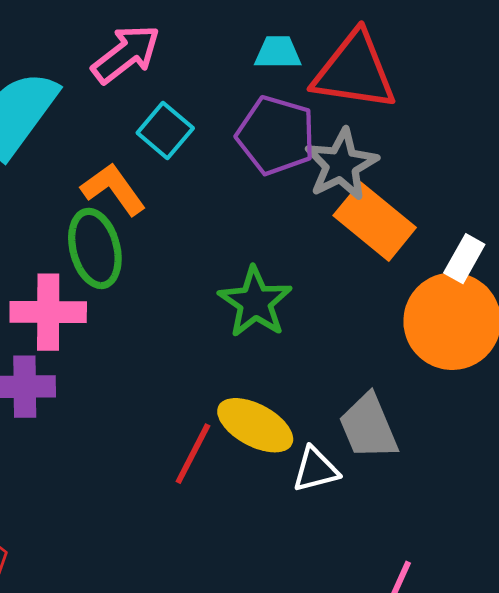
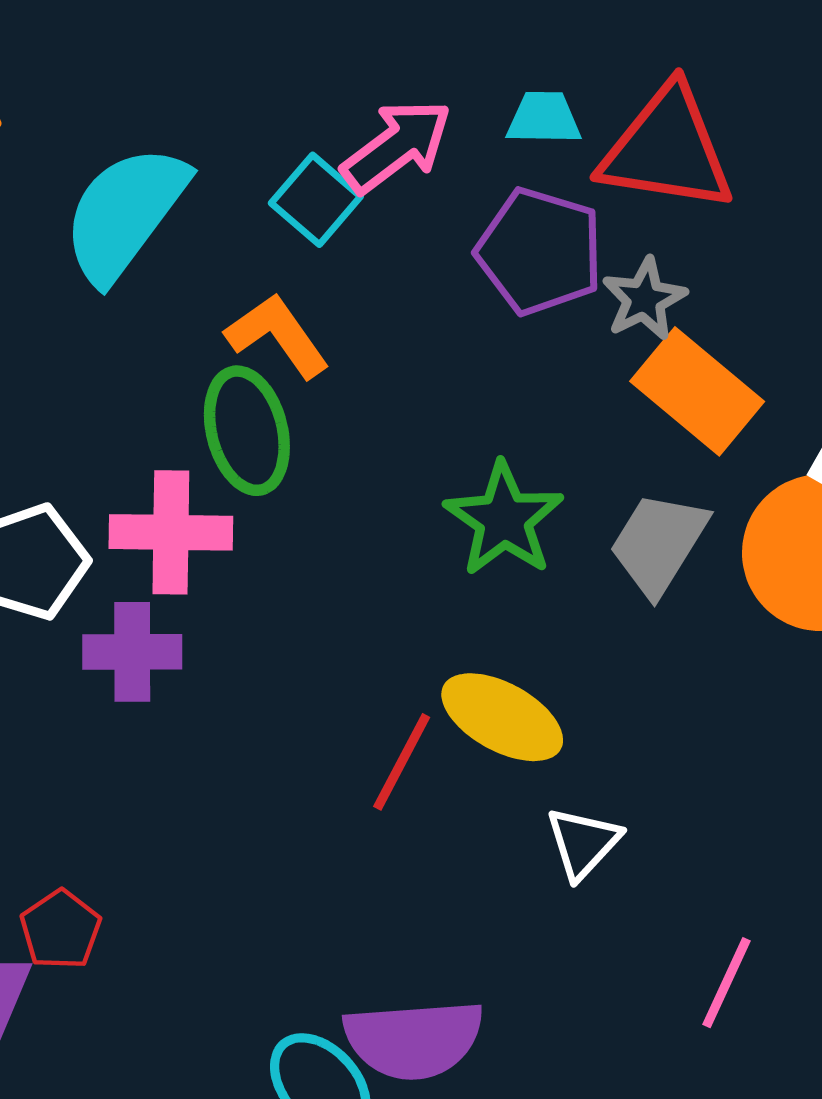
pink arrow: (126, 54) -> (397, 146), moved
cyan square: (165, 131) -> (316, 200), moved
gray star: (341, 164) -> (644, 299), size x0.7
gray trapezoid: (368, 427) -> (659, 543), moved, turned 54
white triangle: (316, 470) -> (583, 843), moved, turned -33

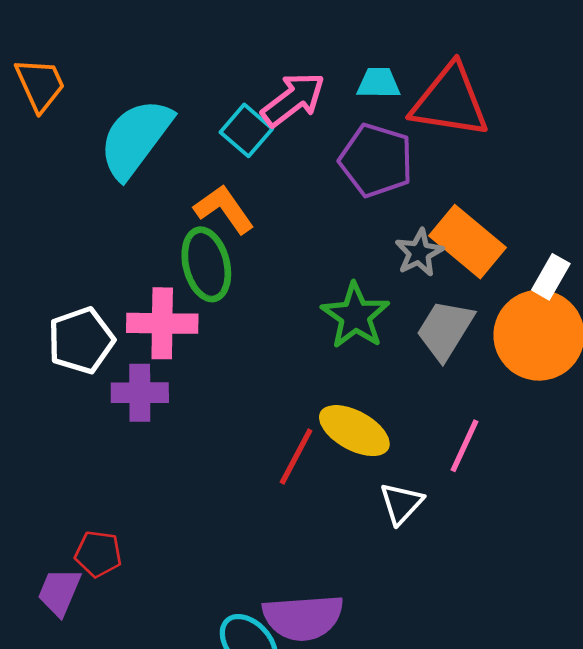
gray star: (644, 299) -> (419, 253), moved
red pentagon: (61, 930) -> (98, 554), turned -30
pink line: (727, 983) -> (464, 446), moved

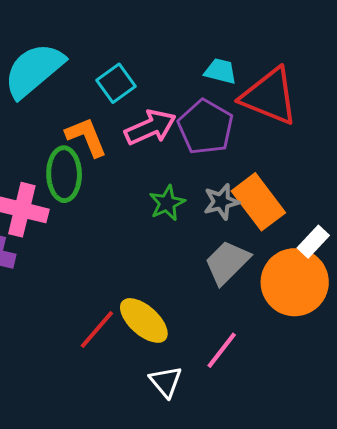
pink arrow: (293, 99) -> (150, 127), moved
green star: (355, 316) -> (167, 203), moved, size x0.7
white triangle: (401, 503) -> (166, 382), turned -36

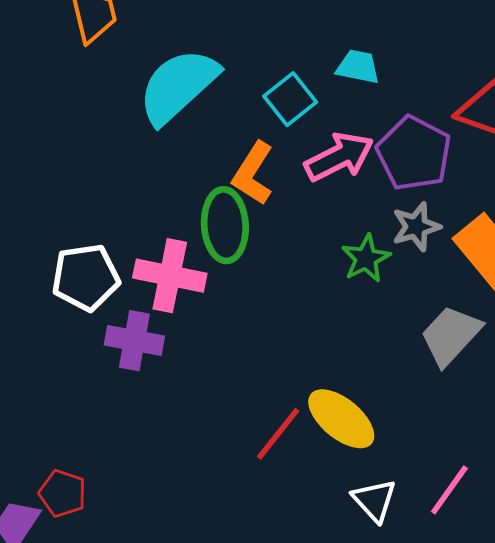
cyan trapezoid: (220, 71) -> (358, 67), moved
orange L-shape: (86, 137) -> (253, 173), turned -123
gray star: (221, 202) -> (416, 227), moved
pink line: (222, 350) -> (449, 490), moved

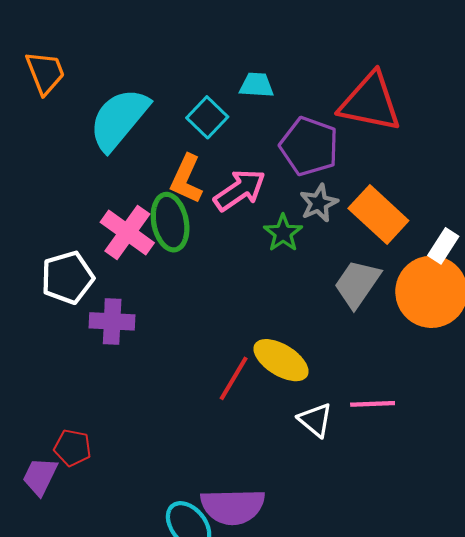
pink arrow: (339, 157) -> (240, 190), moved
pink cross: (170, 276) -> (127, 233), moved, turned 32
pink line: (449, 490) -> (373, 404), turned 60

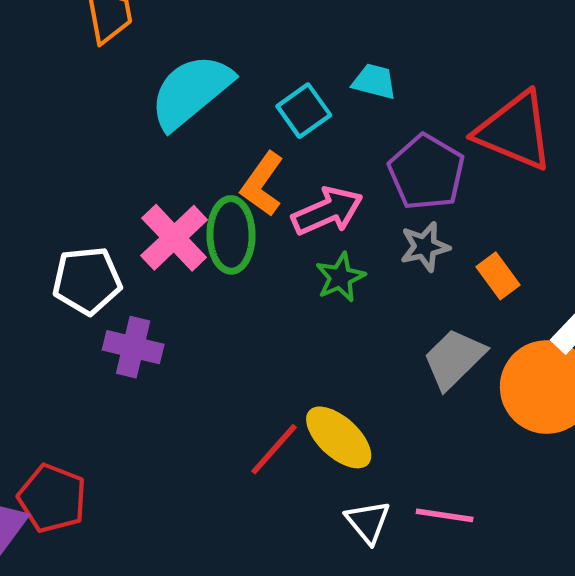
orange rectangle: (378, 215) -> (498, 276), size x0.6
green star: (283, 233) -> (340, 277), moved
red pentagon: (73, 448) -> (52, 498), size x1.4

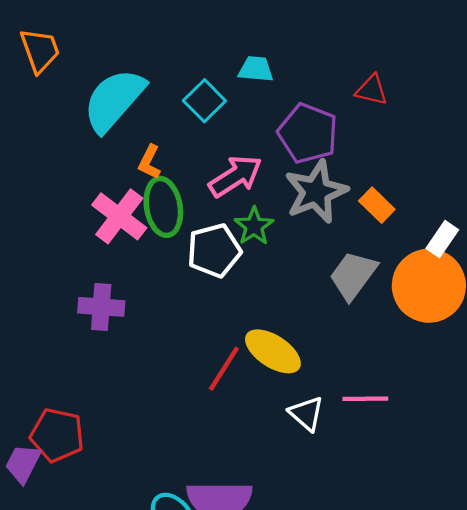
red triangle: (515, 131) -> (372, 90), size x0.5
orange L-shape: (262, 184) -> (150, 162), moved, size x0.7
gray star: (425, 247) -> (316, 192), size x1.6
white pentagon: (87, 281) -> (214, 251), moved

